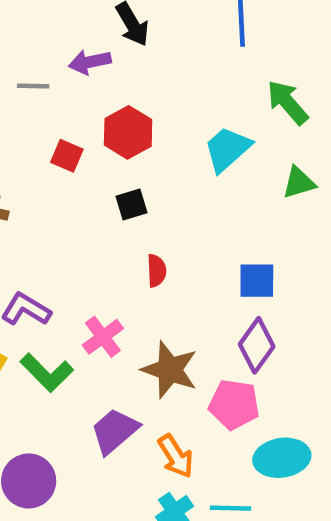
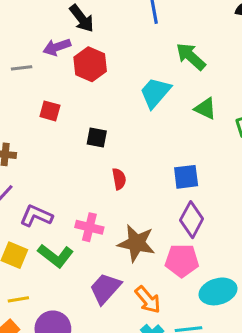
red hexagon: (128, 132) -> (90, 64), moved
green triangle: (299, 183) -> (205, 109), turned 50
black square: (131, 205) -> (97, 137), turned 35
pink cross: (103, 337) -> (89, 227), turned -32

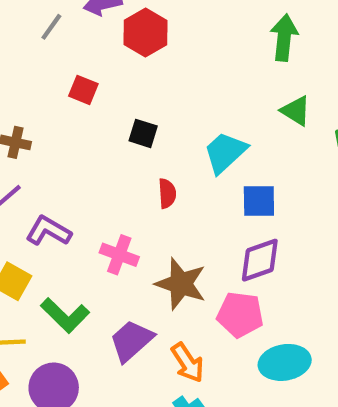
green arrow: (191, 57) -> (284, 38), turned 48
gray line: (22, 68) -> (51, 27), turned -55
cyan trapezoid: (155, 93) -> (225, 152), moved
purple diamond: (192, 220) -> (260, 260), turned 36
green L-shape: (55, 256) -> (65, 315), moved

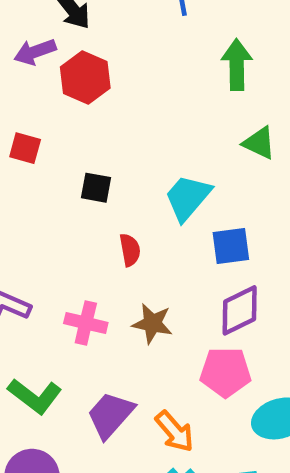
brown star: (181, 284) -> (152, 323), moved, size x0.7

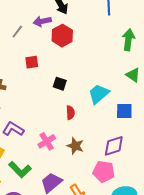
red square: (25, 148) -> (32, 62), turned -32
blue square: (231, 246) -> (124, 111), moved
pink cross: (86, 323) -> (47, 141), turned 36

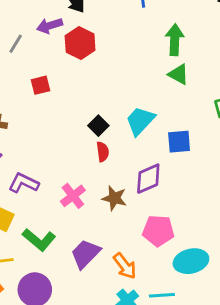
green triangle: (133, 75) -> (179, 74), moved
black square: (60, 84) -> (98, 126), moved, turned 32
purple diamond: (114, 146) -> (148, 179), moved

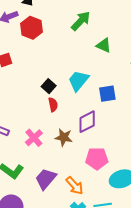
green arrow: (175, 40) -> (81, 21), moved, turned 45

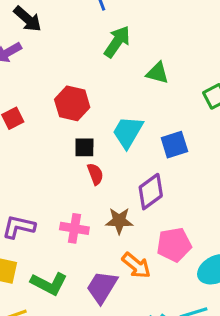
red hexagon: (31, 28) -> (72, 103), moved
black square: (49, 86) -> (84, 147), turned -32
pink cross: (34, 138) -> (74, 228), turned -30
orange arrow: (75, 186) -> (136, 265), moved

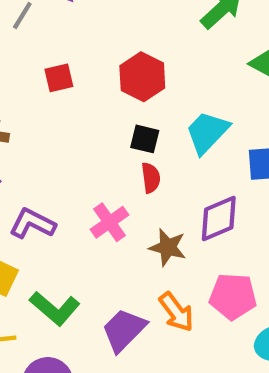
pink cross: (74, 228) -> (109, 222), moved, turned 32

